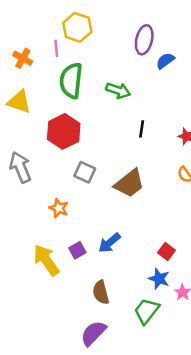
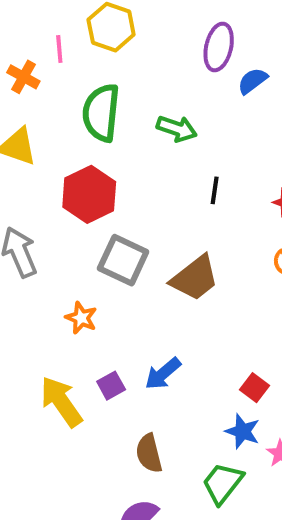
pink line: (56, 48) -> (59, 49), moved
gray square: (85, 172) -> (123, 260), size x1.4

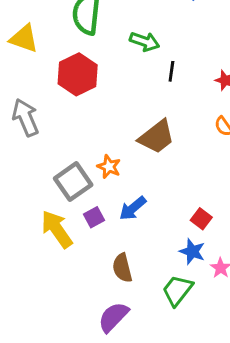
green arrow: (177, 129) -> (145, 42), moved
gray square: (123, 260) -> (73, 182), moved, turned 30
orange star: (81, 318) -> (109, 167), moved

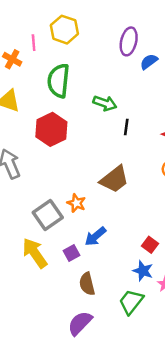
purple square: (94, 217) -> (72, 253), moved

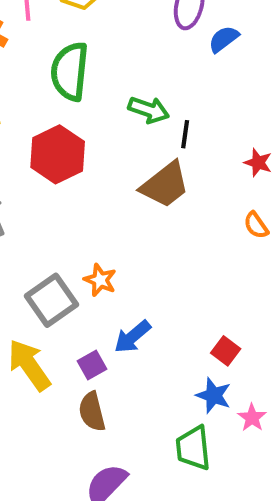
black line: (126, 127) -> (185, 134), moved
brown trapezoid: (114, 179) -> (165, 185), moved
brown semicircle: (87, 284) -> (92, 412), moved
green trapezoid: (131, 302) -> (193, 448), turned -44

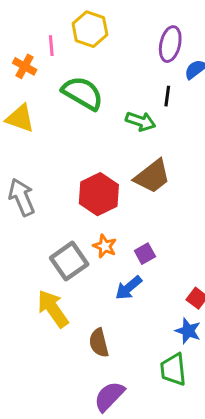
green semicircle: (70, 71) -> (83, 93), turned 114
black line: (185, 134) -> (167, 96), moved
red hexagon: (58, 154) -> (99, 194), moved
purple square: (92, 365) -> (145, 254), moved

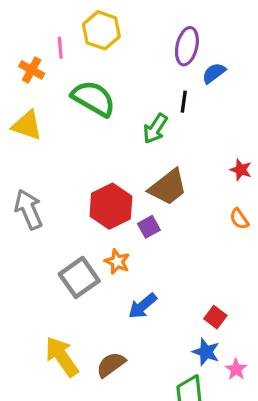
green arrow: (140, 121) -> (155, 129), turned 104
purple square: (145, 254) -> (149, 227), moved
yellow arrow: (53, 309) -> (62, 357), moved
brown semicircle: (99, 343) -> (111, 365), turned 68

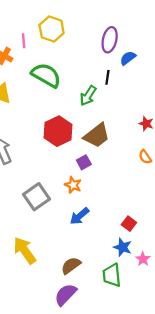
red hexagon: (111, 206) -> (58, 131), moved
orange star: (117, 262) -> (73, 185), moved
brown semicircle: (111, 365) -> (71, 266), moved

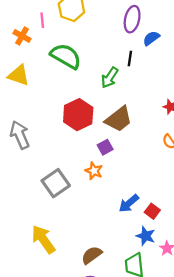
blue arrow: (79, 216) -> (129, 203), moved

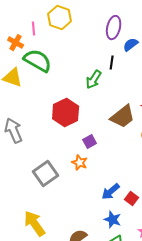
green semicircle: (66, 56) -> (38, 61), moved
brown trapezoid: (119, 119) -> (123, 117), moved
blue star: (146, 236) -> (113, 220), moved

